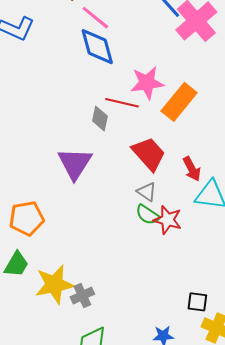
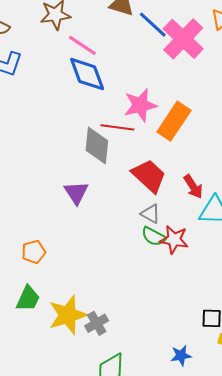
gray diamond: (100, 119) -> (97, 145), size x1.5
purple triangle: (75, 163) -> (76, 193), size x0.7
orange pentagon: (27, 218) -> (34, 252), size x0.7

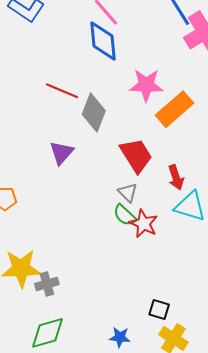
red line: (117, 127) -> (62, 91), moved

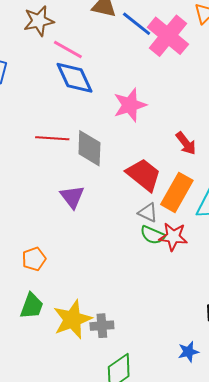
orange rectangle: (174, 109) -> (177, 192), moved
red arrow: (176, 177) -> (186, 143), moved
gray cross: (47, 284) -> (102, 326), turned 30

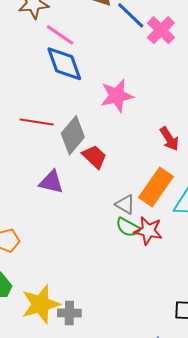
pink cross: (168, 36) -> (161, 30), size x0.7
gray diamond: (89, 148) -> (73, 135), turned 33
red trapezoid: (144, 175) -> (94, 157), moved, size x0.7
purple triangle: (72, 197) -> (51, 182), turned -44

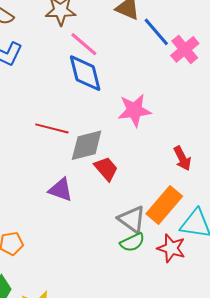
gray diamond: (73, 135) -> (87, 145), turned 30
gray triangle: (125, 204) -> (132, 219), size x1.4
green semicircle: (128, 227) -> (132, 242), turned -60
red star: (148, 231) -> (171, 248), moved

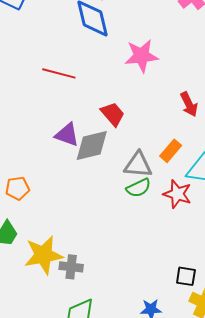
gray diamond: (87, 145) -> (92, 145), moved
orange rectangle: (164, 205) -> (171, 151), size x0.6
gray triangle: (132, 219) -> (138, 165), turned -32

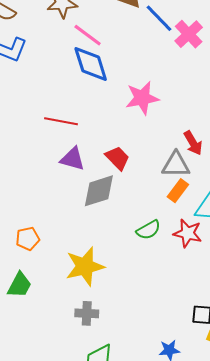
purple triangle: (67, 135) -> (73, 159), moved
gray triangle: (138, 165) -> (176, 165), moved
yellow star: (43, 255) -> (85, 266), moved

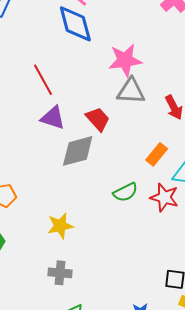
red line: (61, 121) -> (43, 80), turned 48
gray triangle: (176, 165) -> (131, 91), moved
yellow star: (85, 266) -> (60, 226), size x0.7

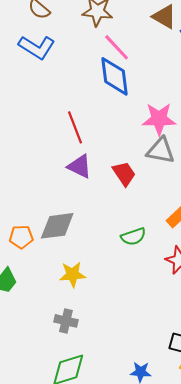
gray diamond: (78, 151) -> (57, 226), moved
green semicircle: (125, 192) -> (133, 237), moved

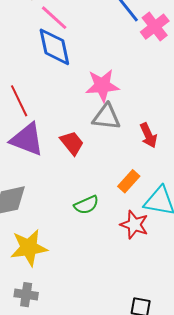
purple triangle: (80, 166) -> (27, 139), size x1.4
yellow star: (73, 274) -> (29, 248), size x1.4

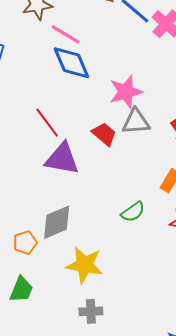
red trapezoid: (72, 143) -> (104, 134), moved
yellow star: (29, 248) -> (85, 265), turned 30

